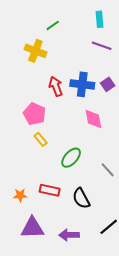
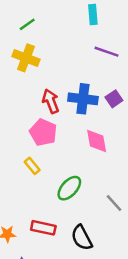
cyan rectangle: (100, 19) -> (93, 14), moved
green line: (53, 25) -> (27, 24), moved
pink pentagon: (34, 114) -> (43, 132), moved

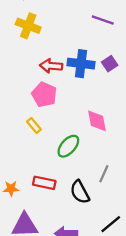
red arrow: (51, 101) -> (51, 66), turned -65
pink diamond: (97, 141) -> (97, 121), moved
gray line: (114, 203) -> (104, 174), moved, turned 66

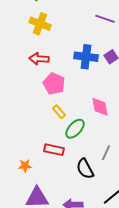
red arrow: (51, 66) -> (39, 59), moved
yellow rectangle: (34, 126) -> (59, 112), moved
red rectangle: (44, 183) -> (54, 150), moved

